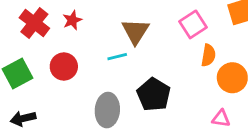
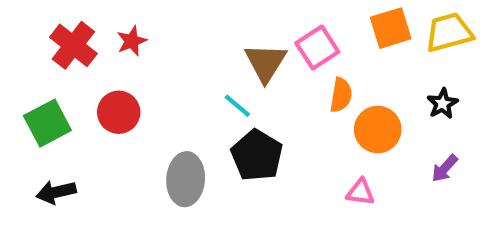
brown triangle: (135, 31) -> (265, 63), moved
cyan line: (117, 57) -> (237, 106), moved, turned 54

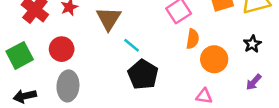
brown triangle: (265, 63) -> (109, 19), moved
gray ellipse: (186, 179) -> (68, 86), moved

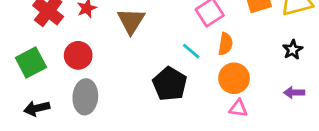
cyan line: (132, 45) -> (191, 51), moved
orange circle: (214, 59) -> (234, 78), moved
purple arrow: (254, 82) -> (294, 93), turned 48

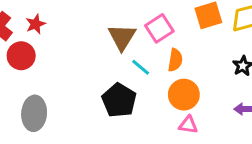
brown triangle: (131, 21) -> (122, 37), moved
red circle: (78, 55) -> (21, 56), moved

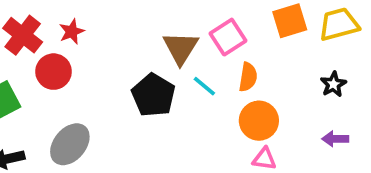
black pentagon: (119, 100) -> (153, 95), moved
gray ellipse: (34, 113) -> (70, 144), turned 36

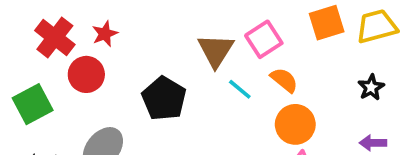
orange semicircle: (248, 77) -> (284, 80), turned -60
black pentagon: (153, 95) -> (164, 99), moved

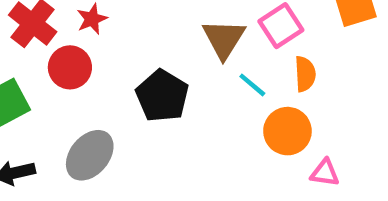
orange semicircle: (284, 80) -> (305, 74), turned 48
orange circle: (295, 124) -> (287, 131), moved

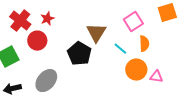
brown triangle: (224, 39) -> (96, 33), moved
pink triangle: (325, 173) -> (156, 77), moved

